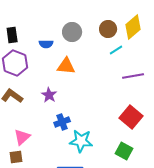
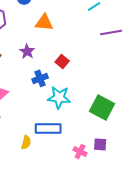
red square: (131, 117) -> (62, 61), moved, size x0.6
green square: (124, 151) -> (102, 107), size x1.4

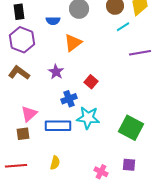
orange triangle: (44, 22) -> (73, 43), turned -42
blue rectangle: (48, 128) -> (58, 126), moved
pink cross: (80, 151) -> (101, 172), moved

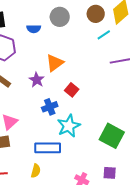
orange triangle: (73, 43) -> (55, 63), moved
cyan star: (88, 118) -> (69, 126), turned -30
blue rectangle: (58, 126) -> (48, 148), moved

